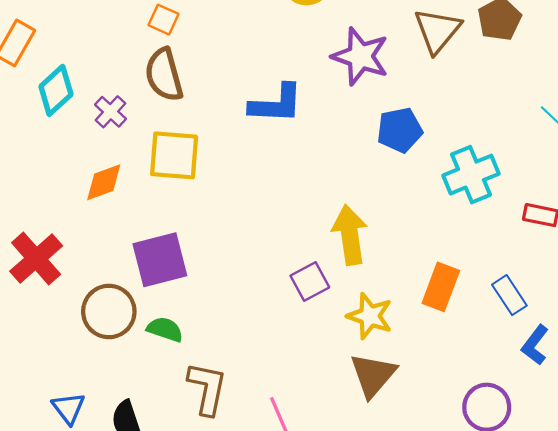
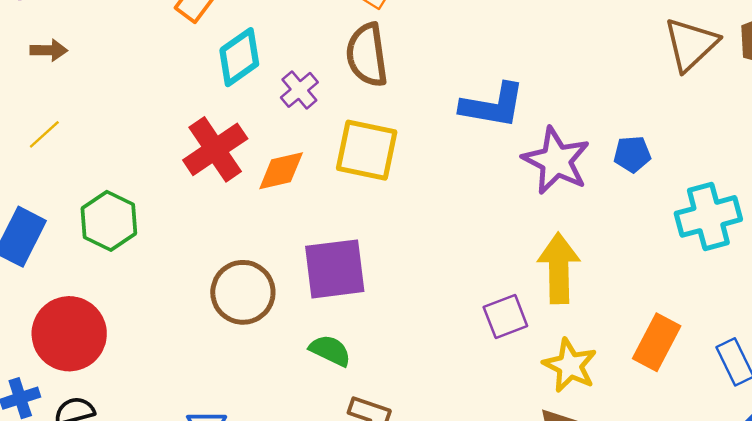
purple star: (360, 56) -> (556, 161), moved
blue pentagon: (400, 130) -> (632, 154), size x0.7
red cross: (36, 259) -> (215, 149), moved
brown circle: (109, 312) -> (243, 292), moved

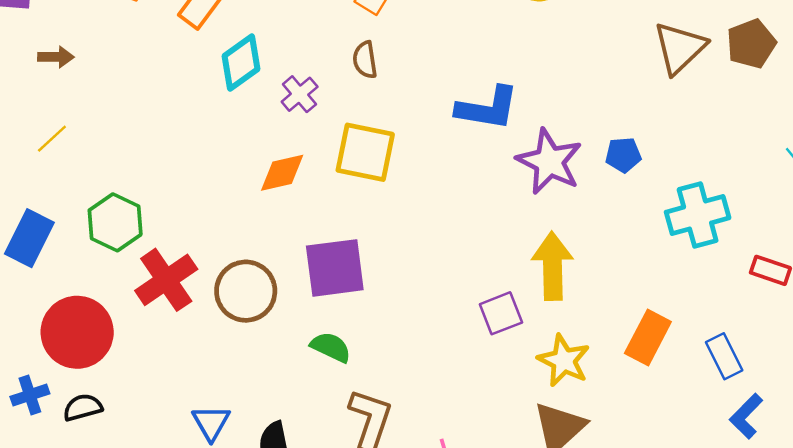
brown semicircle: (367, 55) -> (365, 60), size x0.6
red cross: (215, 149) -> (166, 280), moved

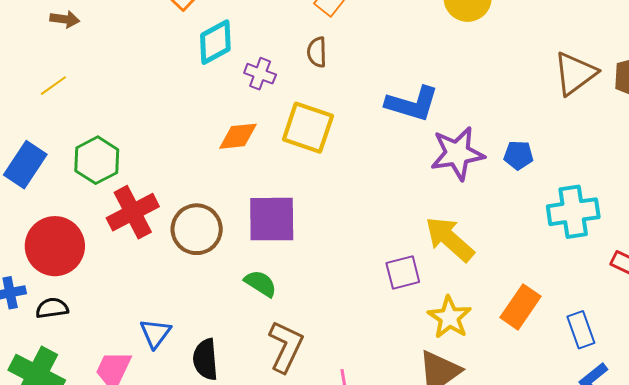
purple cross: (300, 94) -> (260, 74), turned -36
purple star: (549, 162) -> (457, 153), turned 30
yellow arrow: (552, 266) -> (450, 239), turned -54

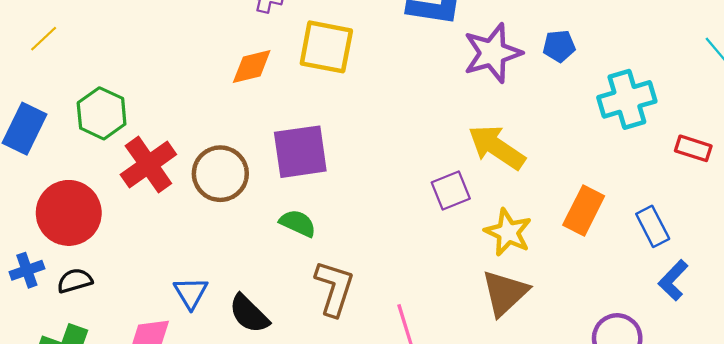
black semicircle: (205, 359) -> (249, 314), turned -33

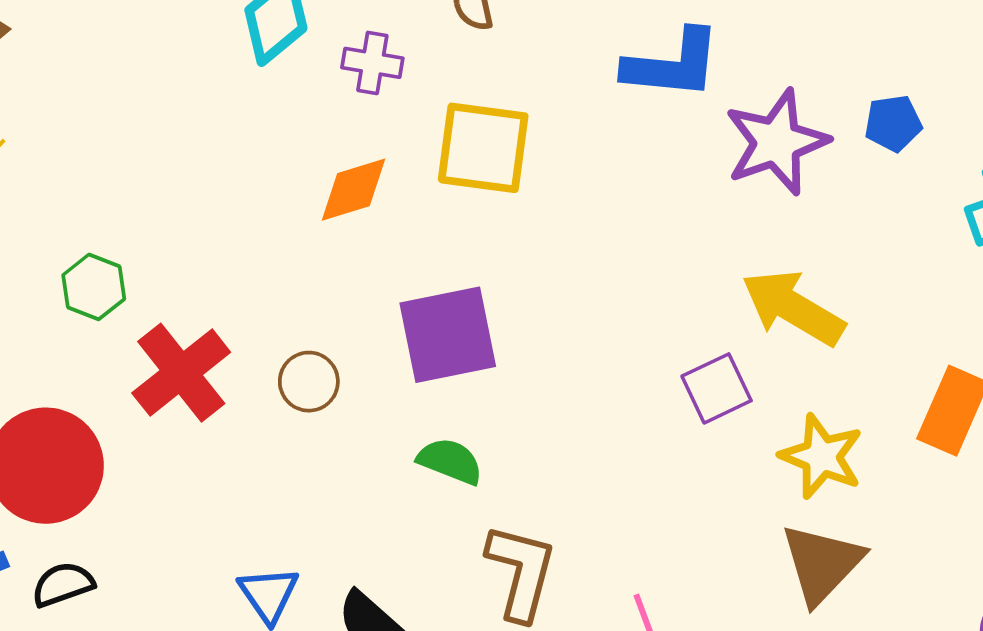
green hexagon: (102, 113) -> (94, 287), size x0.7
brown circle: (220, 174) -> (309, 382), size x0.6

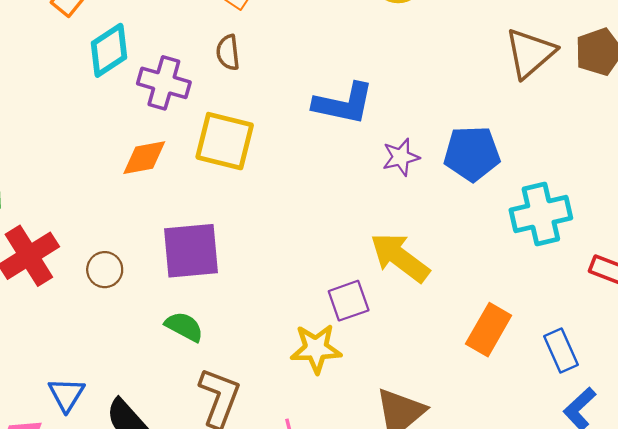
purple cross: (372, 63) -> (164, 83), size x1.4
blue pentagon: (893, 123) -> (472, 153), size x1.6
purple star: (777, 142) -> (401, 157), size x0.6
yellow star: (822, 456) -> (316, 349), moved, turned -30

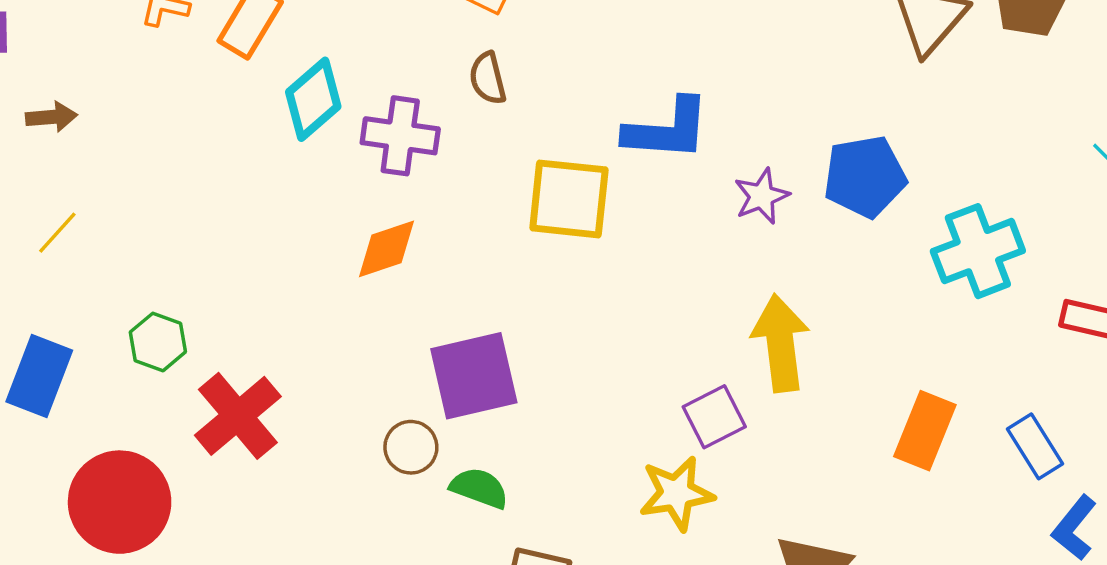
yellow square: (225, 141) -> (569, 199), moved
yellow arrow: (400, 257) -> (780, 343), turned 54
brown circle: (105, 270) -> (411, 447), moved

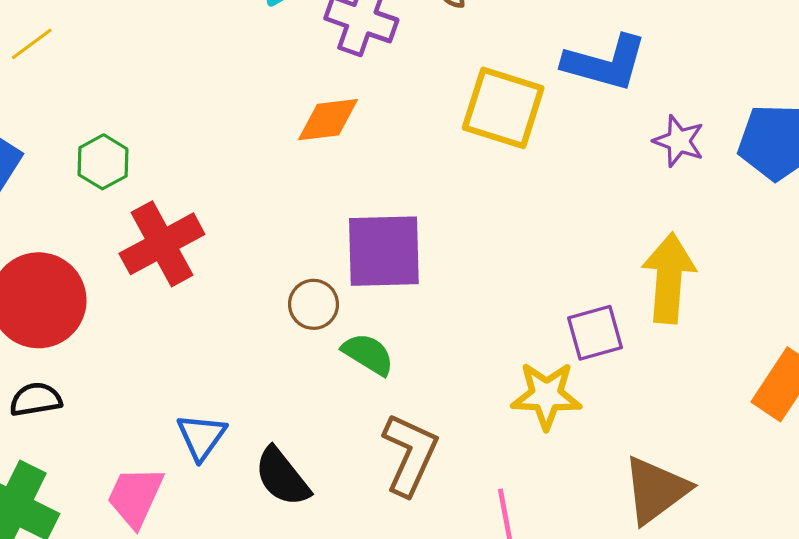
purple star: (762, 196) -> (679, 141), turned 30

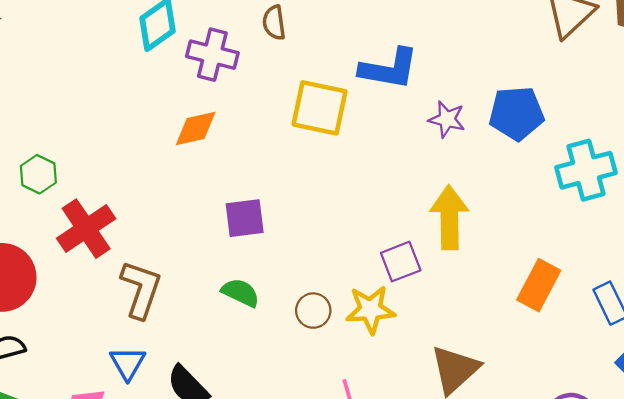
purple square: (384, 251) -> (245, 218), size x0.7
brown circle: (314, 304) -> (313, 311), moved
brown L-shape: (410, 454) -> (141, 289), moved

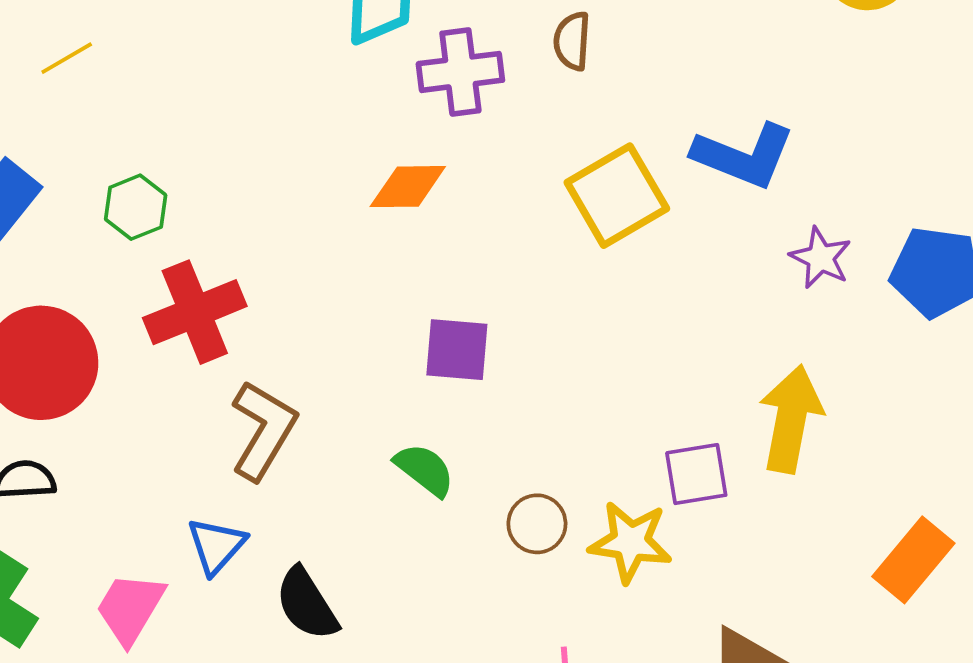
purple cross: (212, 55) -> (460, 72), turned -33
yellow square: (320, 108) -> (617, 196), turned 36

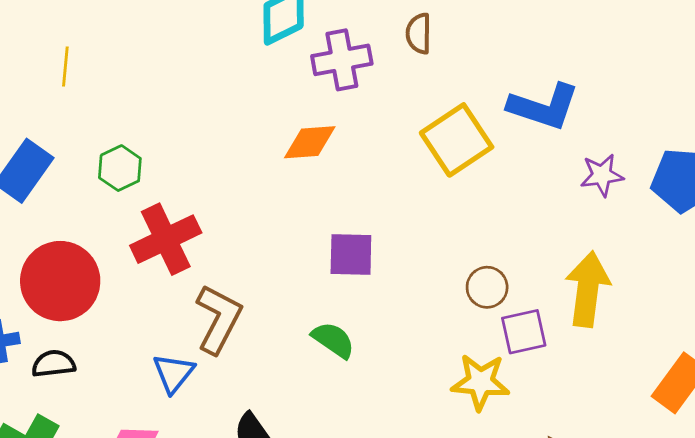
yellow line: (67, 58) -> (65, 66), turned -51
purple star: (821, 258) -> (602, 175), turned -30
brown circle: (537, 524) -> (487, 287), moved
blue triangle: (216, 546) -> (174, 373), moved

